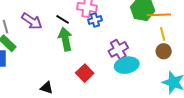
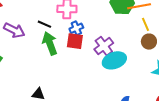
blue cross: (95, 20) -> (76, 28), moved
red square: (85, 73) -> (75, 41), moved, turned -30

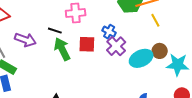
blue cross: (76, 28) -> (109, 32), moved, turned -32
brown circle: (149, 42) -> (160, 51), moved
cyan ellipse: (114, 60) -> (141, 58), moved

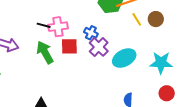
pink cross: (76, 13) -> (58, 27), moved
black line: (55, 31) -> (44, 25), moved
brown circle: (160, 51) -> (156, 19), moved

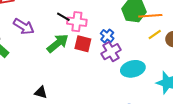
yellow line: (137, 19) -> (155, 35), turned 72
green arrow: (45, 52) -> (58, 43), turned 65

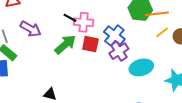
blue cross: (107, 36) -> (114, 36), size x1.5

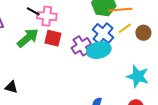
blue cross: (114, 36) -> (103, 34), moved
cyan ellipse: (141, 67) -> (99, 50), moved

